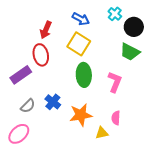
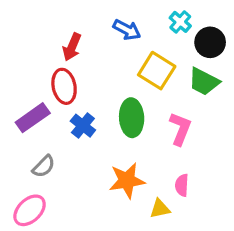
yellow square: (79, 44) -> (157, 71), moved
blue cross: (53, 102) -> (83, 126), moved

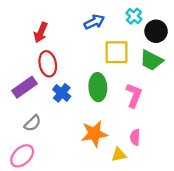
blue arrow: (127, 30) -> (94, 22), turned -54
red arrow: (72, 47) -> (41, 32), moved
yellow square: (157, 71) -> (116, 52), turned -32

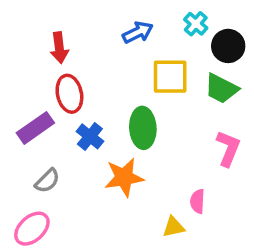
red arrow: (41, 32) -> (59, 48), turned -30
pink L-shape: (134, 95) -> (228, 148), moved
orange star: (94, 134) -> (124, 177), moved

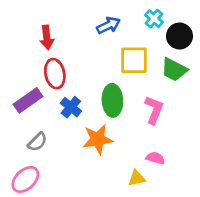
pink L-shape: (228, 148) -> (154, 110), moved
pink semicircle: (197, 201) -> (155, 158), turned 102

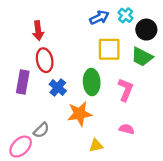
blue arrow: (108, 25) -> (99, 18), moved
purple rectangle: (28, 100) -> (23, 82), turned -45
gray semicircle: (37, 142) -> (41, 130), moved
yellow triangle: (137, 178) -> (96, 145), moved

